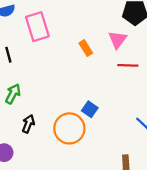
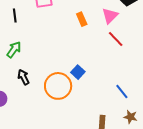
red line: (128, 65) -> (116, 39), turned 36
black arrow: (28, 124) -> (23, 77), turned -56

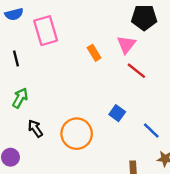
blue square: (78, 72) -> (117, 113), moved

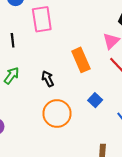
orange rectangle: (94, 53) -> (81, 60), moved, size x1.6
black arrow: (35, 128) -> (48, 79), moved

